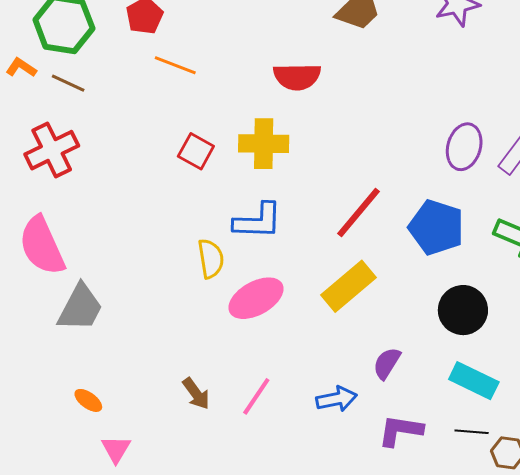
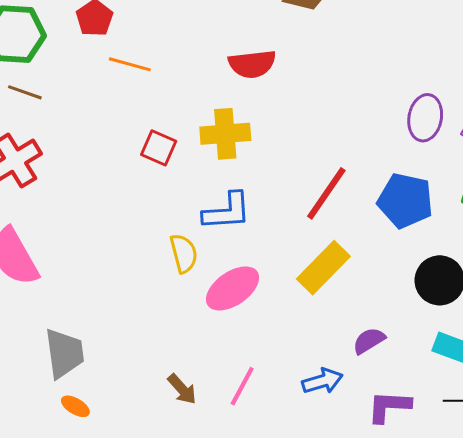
gray trapezoid: (80, 308) -> (64, 353), moved, turned -30
purple semicircle: (387, 363) -> (369, 341), turned 32

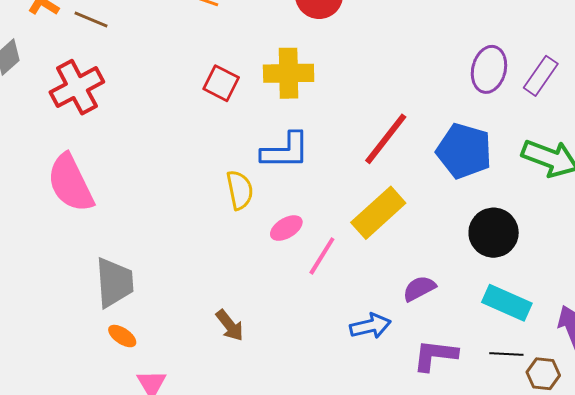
pink ellipse: (233, 288) -> (286, 228), size x0.6
pink line: (242, 386) -> (322, 256), moved

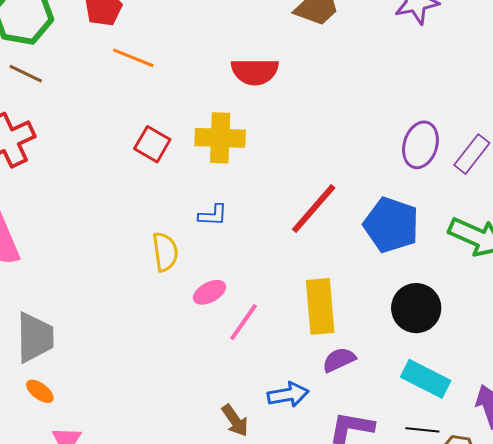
blue L-shape: (285, 151) -> (213, 215), size x0.6
yellow rectangle: (378, 213) -> (320, 306), moved, turned -56
brown arrow: (230, 325) -> (235, 420), moved

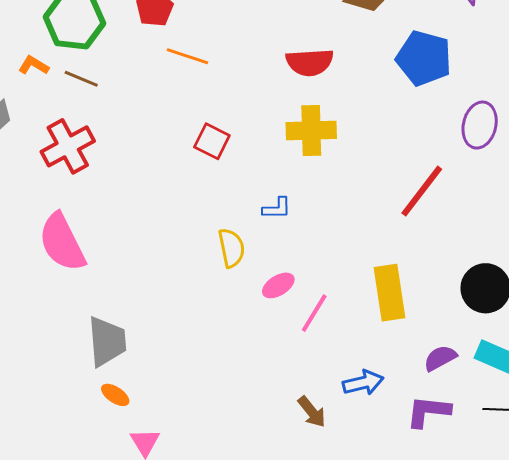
yellow cross: (220, 138) -> (311, 131), moved
red line: (314, 209) -> (422, 191), moved
blue pentagon: (391, 225) -> (424, 58), moved
purple semicircle: (339, 360) -> (440, 358), moved

